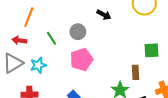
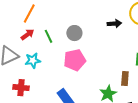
black arrow: (104, 15) -> (114, 24), moved, turned -40
red arrow: (19, 40) -> (27, 35), moved, turned 128

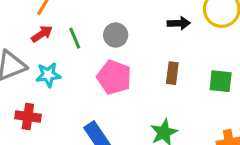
pink pentagon: (75, 60) -> (114, 77), turned 30
brown rectangle: (125, 78) -> (172, 73), moved

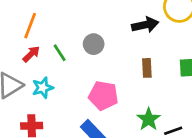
black arrow: (179, 23) -> (145, 25), size x1.4
pink pentagon: (114, 77) -> (103, 96), moved

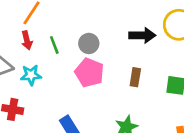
red arrow: (31, 54) -> (27, 40), turned 108
pink pentagon: (103, 96) -> (89, 73), moved

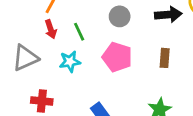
gray circle: (89, 43) -> (120, 16), moved
cyan star: (31, 75) -> (70, 62), moved

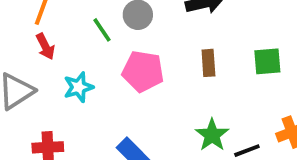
green line: (79, 32) -> (102, 30), moved

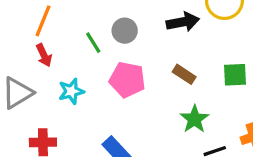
brown rectangle: (208, 63) -> (184, 74), turned -55
green star: (212, 135) -> (194, 119), moved

